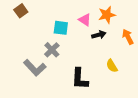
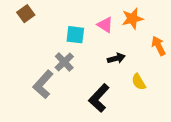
black arrow: (99, 35) -> (116, 58), moved
gray L-shape: (35, 68) -> (43, 84), turned 85
black L-shape: (80, 79) -> (99, 98), turned 40

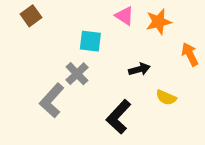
pink triangle: (105, 25) -> (125, 16), moved
yellow semicircle: (139, 82) -> (166, 97), turned -35

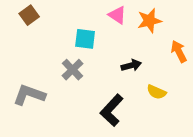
gray L-shape: (52, 100) -> (29, 95), moved, turned 68

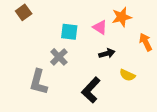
pink triangle: (117, 15) -> (100, 27), moved
gray L-shape: (29, 95) -> (38, 82), moved, turned -95

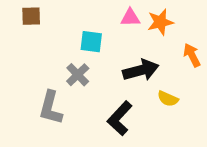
brown square: (24, 12) -> (31, 16), turned 35
pink triangle: (100, 27) -> (130, 18), moved, turned -35
black arrow: (107, 53) -> (141, 70), size x1.6

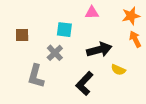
brown square: (31, 16) -> (22, 35), moved
orange star: (160, 22) -> (131, 16), moved

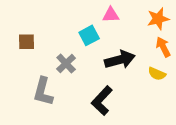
cyan square: (64, 30) -> (89, 35), moved, turned -35
yellow semicircle: (118, 70) -> (157, 74), moved

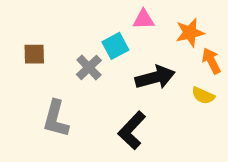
orange star: (158, 19) -> (190, 33), moved
gray cross: (66, 64) -> (89, 67), moved

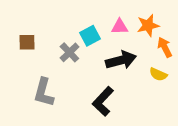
pink triangle: (144, 19) -> (120, 27), moved

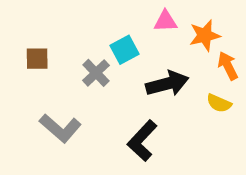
pink triangle: (120, 27) -> (165, 21), moved
gray L-shape: (44, 92) -> (60, 128), turned -64

